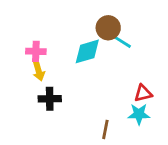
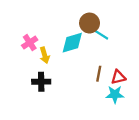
pink cross: (36, 51) -> (30, 43), turned -35
yellow arrow: (39, 71) -> (45, 55), moved
brown line: (105, 129) -> (99, 74), moved

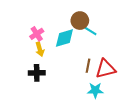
pink cross: (30, 43) -> (37, 34), moved
red triangle: (118, 77) -> (106, 69), size x1.5
cyan star: (115, 94) -> (95, 90), moved

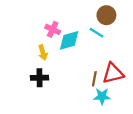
brown circle: (80, 21) -> (106, 15), moved
pink cross: (37, 34) -> (53, 29), moved, turned -32
brown line: (88, 66) -> (94, 79), moved

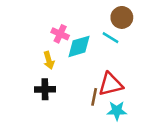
red triangle: (113, 73) -> (111, 84), moved
brown line: (94, 79) -> (94, 97), moved

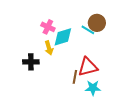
brown circle: (122, 17) -> (97, 23), moved
yellow arrow: (49, 60) -> (49, 48), moved
black cross: (45, 89) -> (31, 62), moved

